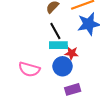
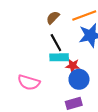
blue circle: (62, 66) -> (79, 79), moved

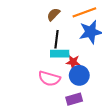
black line: (56, 43) -> (57, 39), turned 36
pink semicircle: (29, 82) -> (49, 78), moved

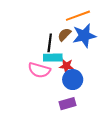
brown semicircle: (53, 14) -> (64, 35), moved
pink semicircle: (49, 78) -> (39, 70), moved

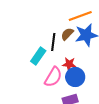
cyan rectangle: (53, 58) -> (38, 56), moved, turned -54
pink semicircle: (39, 70) -> (53, 77), moved, turned -75

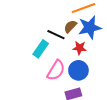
black line: (53, 42) -> (56, 35), turned -72
red star: (69, 64) -> (79, 48), moved

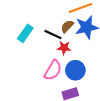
red star: (79, 48) -> (64, 48), moved
cyan rectangle: (41, 49) -> (25, 33), moved

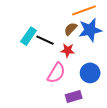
black line: (53, 34) -> (45, 40), moved
blue circle: (75, 70) -> (90, 73), moved

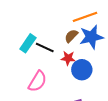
pink semicircle: (56, 73) -> (37, 81), moved
blue circle: (90, 73) -> (82, 70), moved

